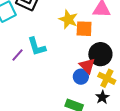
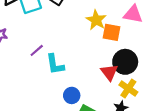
cyan L-shape: (37, 46) -> (55, 64), moved
blue circle: (81, 77) -> (72, 95), moved

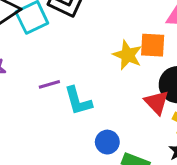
yellow star: (96, 20) -> (128, 55), moved
purple line: (37, 50) -> (49, 84), turned 32

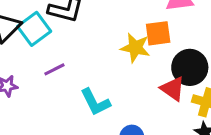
purple line: (49, 84) -> (54, 69), moved

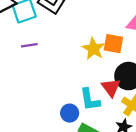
cyan L-shape: (95, 102) -> (90, 100), moved

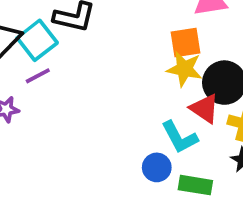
purple line: (29, 45) -> (38, 76), moved
yellow star: (93, 49) -> (185, 69), moved

